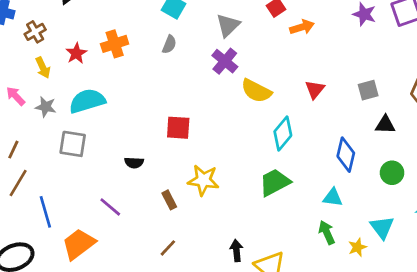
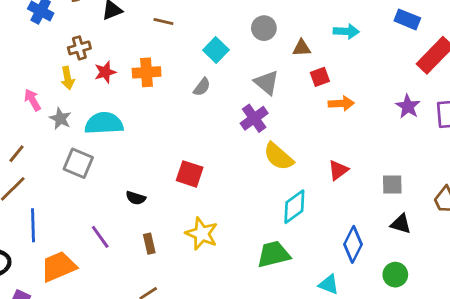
gray triangle: (228, 25) -> (267, 83), turned -50
brown cross: (35, 32) -> (79, 48), moved
brown rectangle: (169, 200) -> (149, 244), moved

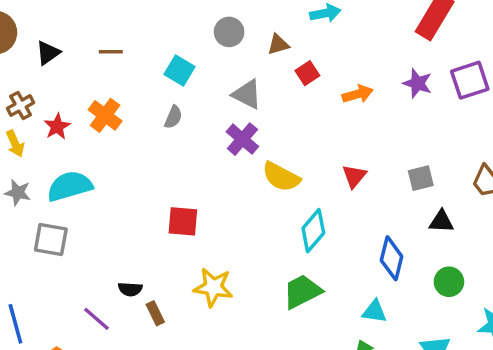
orange cross: (147, 72) -> (105, 115), turned -36
orange arrow: (341, 103) -> (358, 94), moved
black semicircle: (136, 198) -> (130, 289), moved

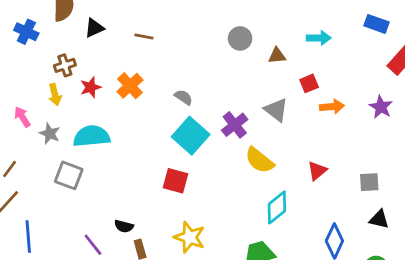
cyan square: (179, 70) -> (191, 136), moved, size x1.5
red square: (307, 73) -> (309, 83), moved
gray triangle: (247, 94) -> (276, 110), moved
gray semicircle: (173, 117) -> (183, 97), turned -90

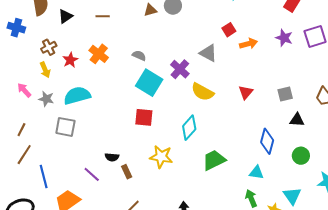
brown triangle: (277, 56) -> (150, 10), moved
cyan diamond: (277, 207) -> (189, 128), moved

